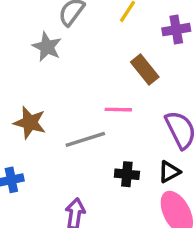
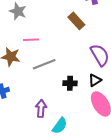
pink line: (118, 110) -> (31, 40), moved

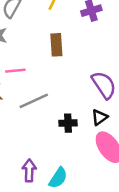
brown rectangle: (76, 21) -> (56, 45), moved, turned 42
purple arrow: (41, 108) -> (29, 170), moved

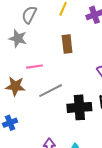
black cross: (68, 123) -> (79, 107), size x1.6

